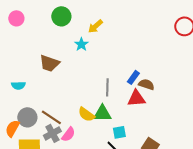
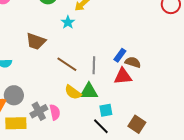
brown line: (51, 117) -> (67, 64), moved
pink semicircle: (68, 134) -> (55, 112), turned -49

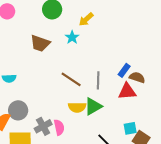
brown trapezoid: (36, 41) -> (40, 43), moved
green triangle: (89, 91) -> (93, 106), turned -30
yellow semicircle: (73, 92) -> (77, 107), turned -36
cyan square: (106, 110) -> (130, 128), moved

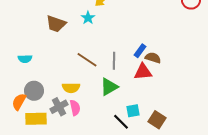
yellow semicircle: (77, 107) -> (71, 88), moved
cyan square: (130, 128) -> (133, 111), moved

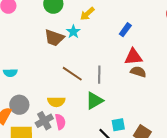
brown trapezoid: (56, 24) -> (54, 38), moved
blue rectangle: (140, 51) -> (125, 30), moved
red triangle: (143, 72) -> (133, 57), moved

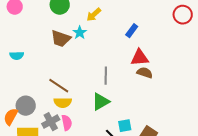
cyan semicircle: (10, 73) -> (17, 56), moved
brown line: (72, 74) -> (59, 86), moved

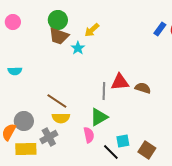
blue rectangle: (132, 31) -> (160, 29), moved
brown trapezoid: (61, 39) -> (59, 36), moved
red triangle: (140, 58) -> (120, 82), moved
pink semicircle: (67, 123) -> (89, 135), moved

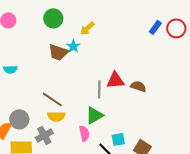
brown trapezoid: (59, 36) -> (58, 52), moved

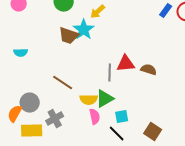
cyan star: (73, 46) -> (84, 30), size x1.5
yellow semicircle: (56, 116) -> (89, 100), moved
cyan square: (118, 139) -> (122, 117), moved

